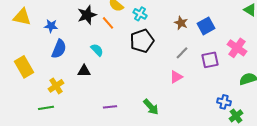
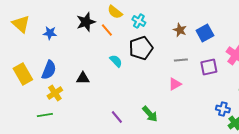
yellow triangle: (22, 17) -> (21, 24), turned 30
blue semicircle: (59, 49) -> (49, 70), moved
cyan semicircle: (97, 50) -> (116, 61), moved
gray line: (182, 53) -> (181, 60), turned 40
purple line: (110, 107) -> (117, 117), moved, turned 56

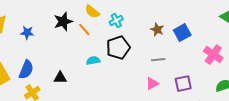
cyan cross: (139, 21) -> (116, 21), turned 32
cyan semicircle: (116, 61) -> (93, 61), turned -56
purple square: (209, 67) -> (183, 84), moved

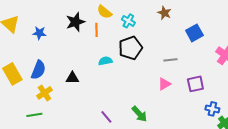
cyan cross: (116, 21) -> (128, 21), turned -32
orange line: (84, 30) -> (96, 30), turned 40
brown star: (157, 30) -> (164, 13), moved

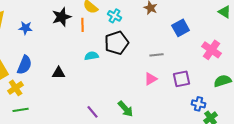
yellow cross: (44, 93) -> (16, 88), moved

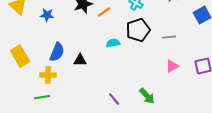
orange line: (83, 25) -> (104, 12), turned 56
gray line: (157, 55) -> (169, 37), moved
blue semicircle: (25, 65) -> (57, 52), moved
yellow cross: (16, 88) -> (48, 75), moved, turned 35

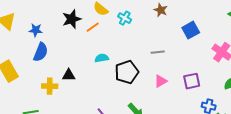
black pentagon: (138, 30) -> (127, 72), moved
blue semicircle: (57, 52) -> (41, 52), moved
yellow cross: (48, 75) -> (50, 86), moved

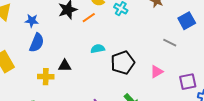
gray line: (158, 52) -> (170, 43), moved, turned 32
purple square: (192, 81) -> (188, 82), moved

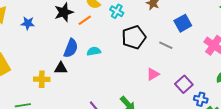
blue semicircle: (37, 43) -> (71, 48), moved
black pentagon: (123, 63) -> (134, 37), moved
purple square: (188, 82) -> (184, 84), turned -30

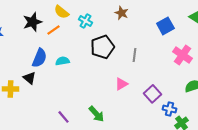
blue square: (183, 23) -> (165, 26), moved
gray line: (166, 45) -> (134, 55), turned 72
black triangle: (61, 68) -> (29, 78), turned 40

